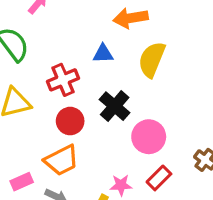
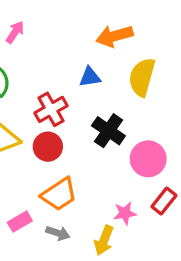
red circle: (70, 121) -> (48, 147), moved

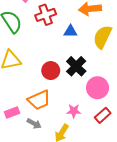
red cross: (51, 109) -> (46, 15), moved
red circle: (48, 147) -> (51, 71), moved
pink star: (125, 213) -> (74, 111), moved

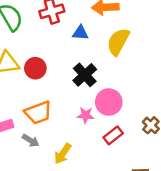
red circle: (51, 71) -> (35, 68), moved
pink star: (74, 111) -> (86, 115), moved

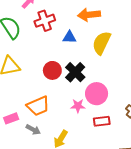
red circle: (35, 68) -> (52, 70), moved
red rectangle: (113, 135) -> (102, 121), turned 35

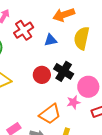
orange trapezoid: (38, 106) -> (50, 114), moved

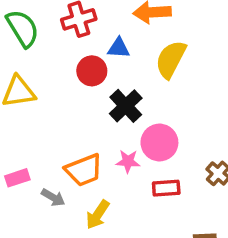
red circle: (42, 75) -> (92, 71), moved

